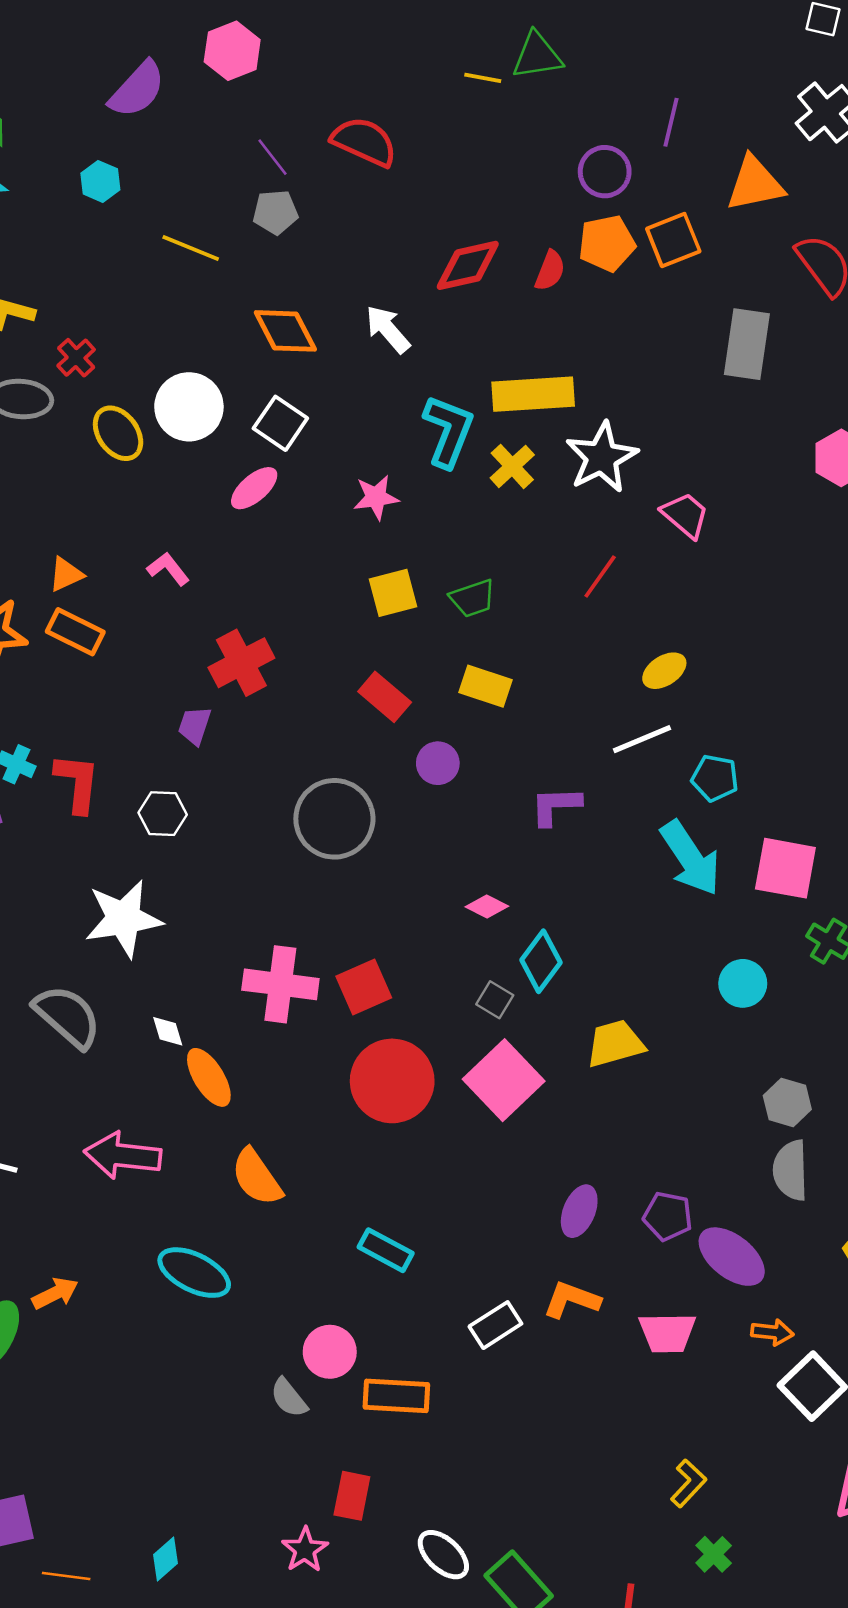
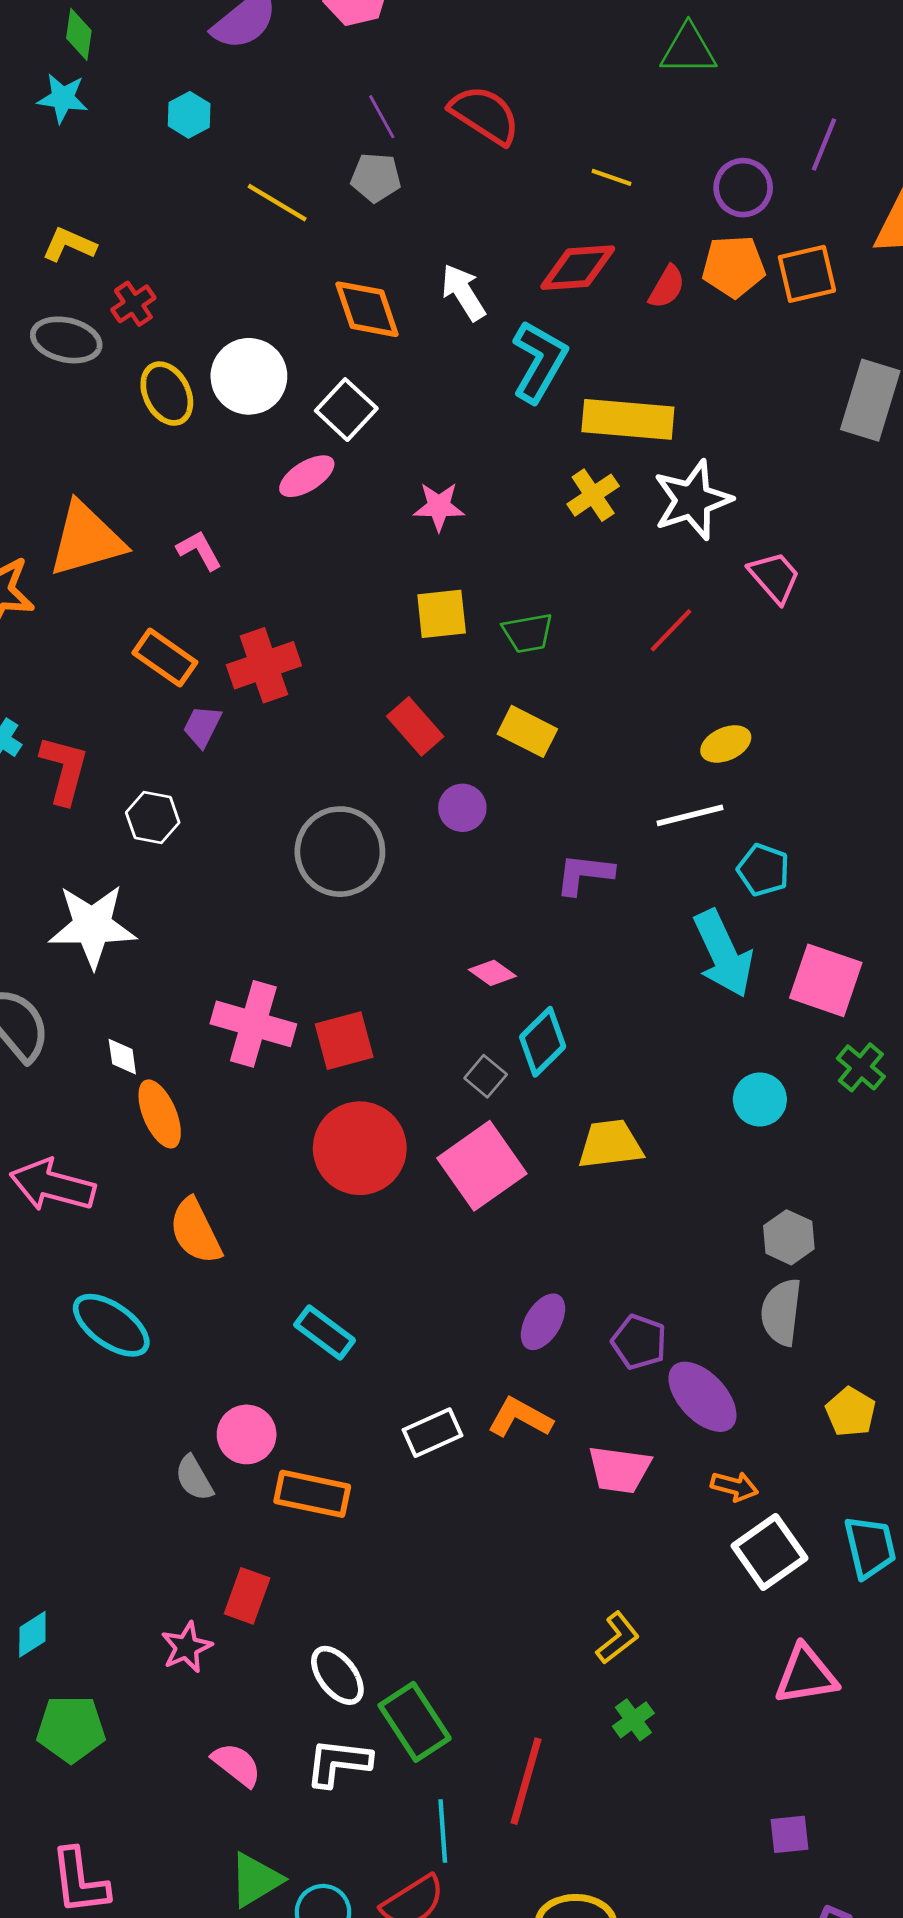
yellow line: (483, 78) -> (612, 177), moved
white arrow: (388, 329) -> (463, 292), moved
cyan L-shape: (448, 431) -> (539, 361), moved
orange triangle: (66, 574) -> (86, 539), size x2.0
orange rectangle: (75, 632) -> (165, 658), moved

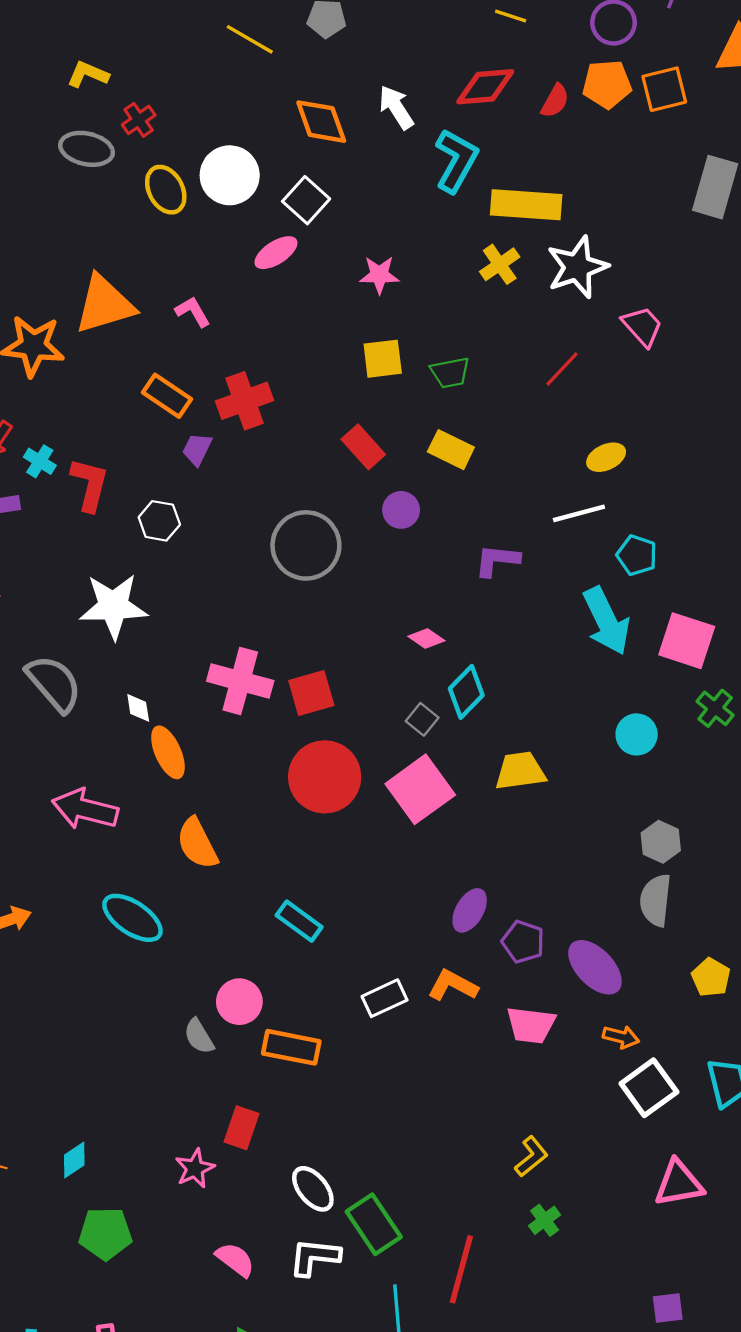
purple pentagon: (639, 1342) -> (523, 942), moved

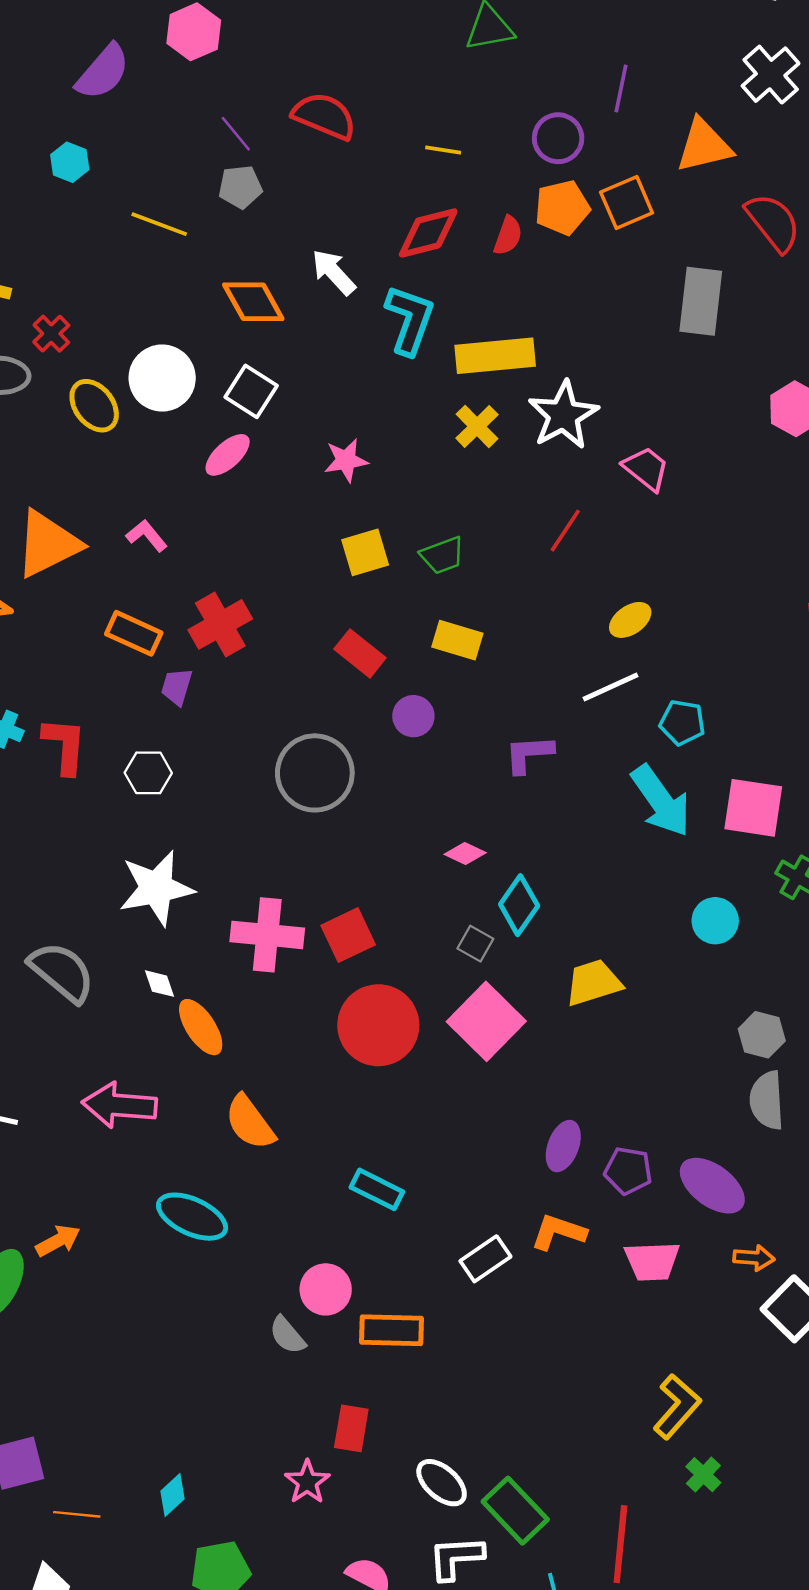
white star: (113, 606) -> (156, 888), moved
yellow L-shape: (531, 1156) -> (677, 1407), size x1.4

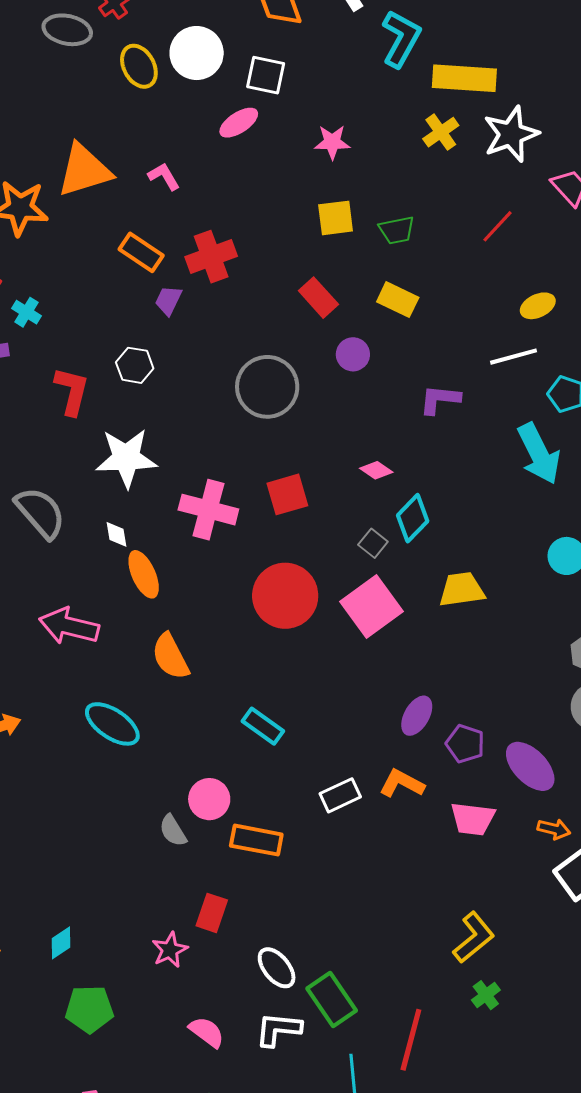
white square: (251, 391) -> (266, 75), turned -30
red L-shape: (65, 746) -> (72, 391), moved
red square: (348, 935) -> (287, 494), moved

